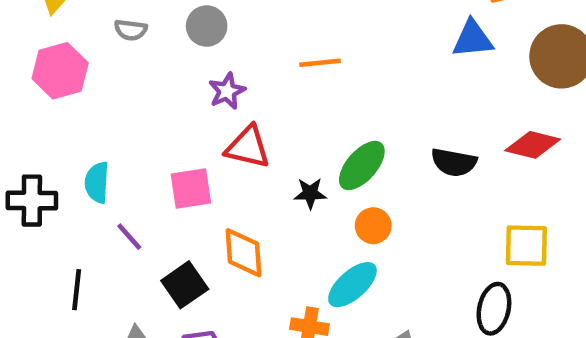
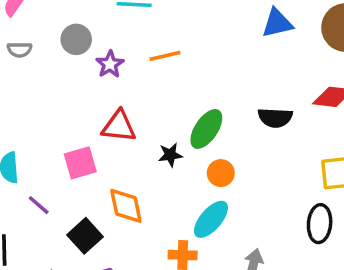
purple star: (227, 91) -> (110, 64), moved

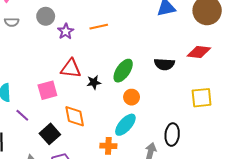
black star: (170, 155) -> (94, 82), moved
black ellipse: (320, 224) -> (172, 135), moved

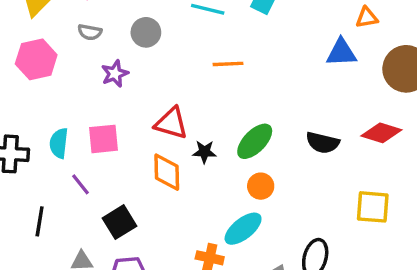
purple star: (66, 31) -> (115, 74), moved
pink square: (47, 90) -> (104, 139), moved
orange diamond: (75, 116) -> (167, 172), moved

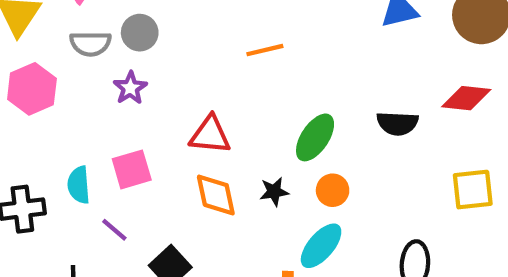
gray semicircle: (90, 32) -> (90, 44), size x1.4
gray circle: (146, 32) -> (140, 33), moved
black star: (204, 152) -> (274, 192), moved

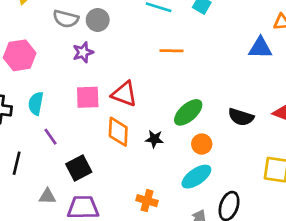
pink hexagon: (32, 89) -> (20, 55), moved
pink square: (132, 169) -> (88, 97), moved
orange circle: (333, 190) -> (202, 144), moved
cyan ellipse: (321, 246) -> (196, 177), moved

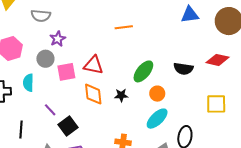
gray circle: (98, 20) -> (45, 59), moved
purple line: (50, 137) -> (50, 110), moved

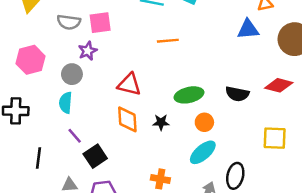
green ellipse: (143, 71) -> (189, 95), turned 35
pink square: (66, 72) -> (100, 23), moved
cyan semicircle: (28, 83) -> (66, 103), moved

